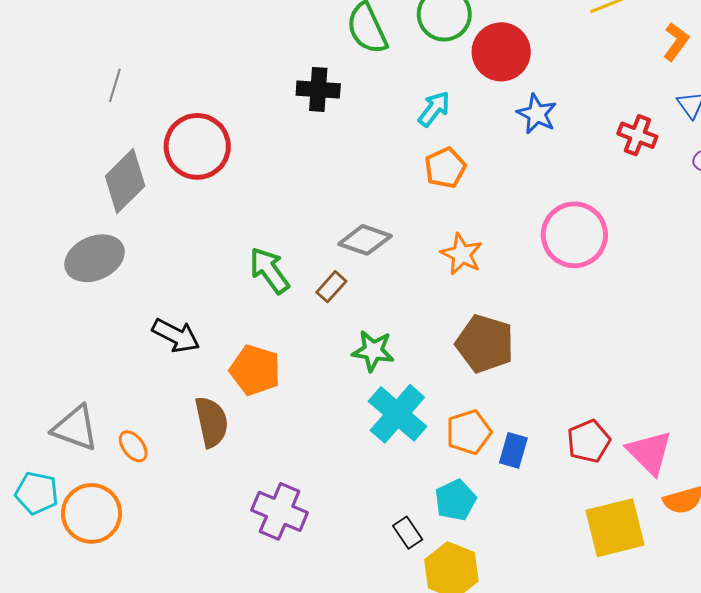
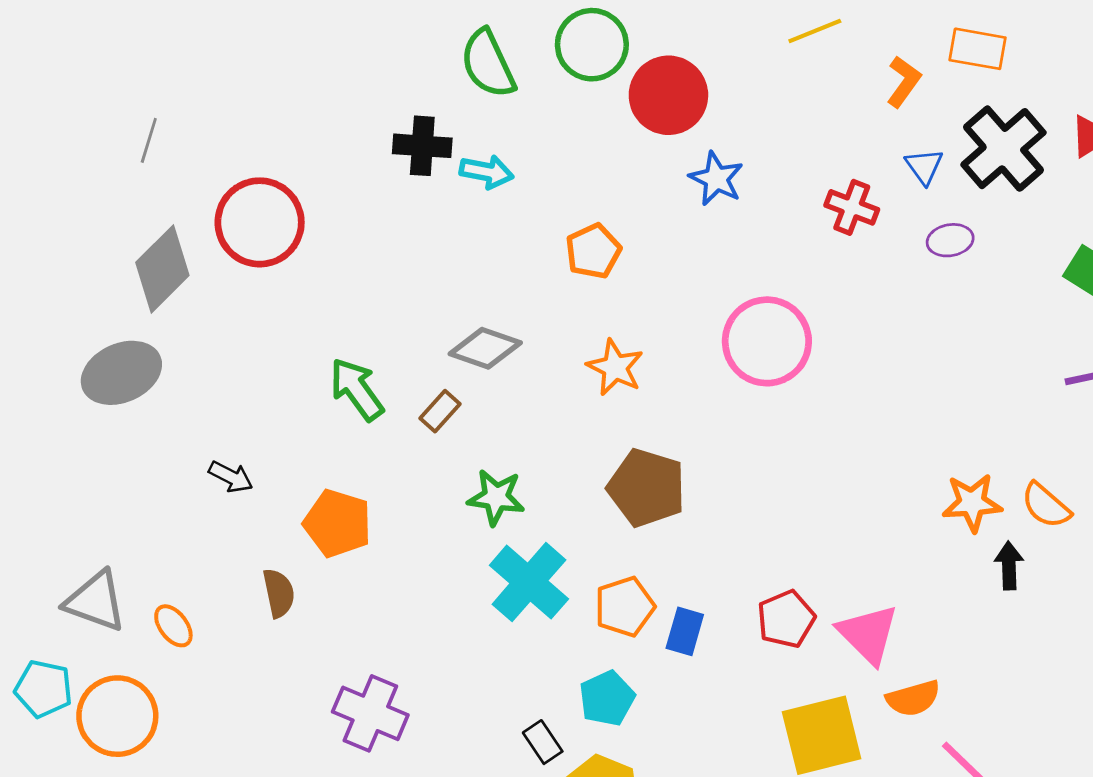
cyan arrow: (434, 109) -> (487, 172), moved, turned 63
black arrow: (176, 335) -> (231, 477), size x0.7
brown semicircle: (211, 422) -> (279, 593), size x0.7

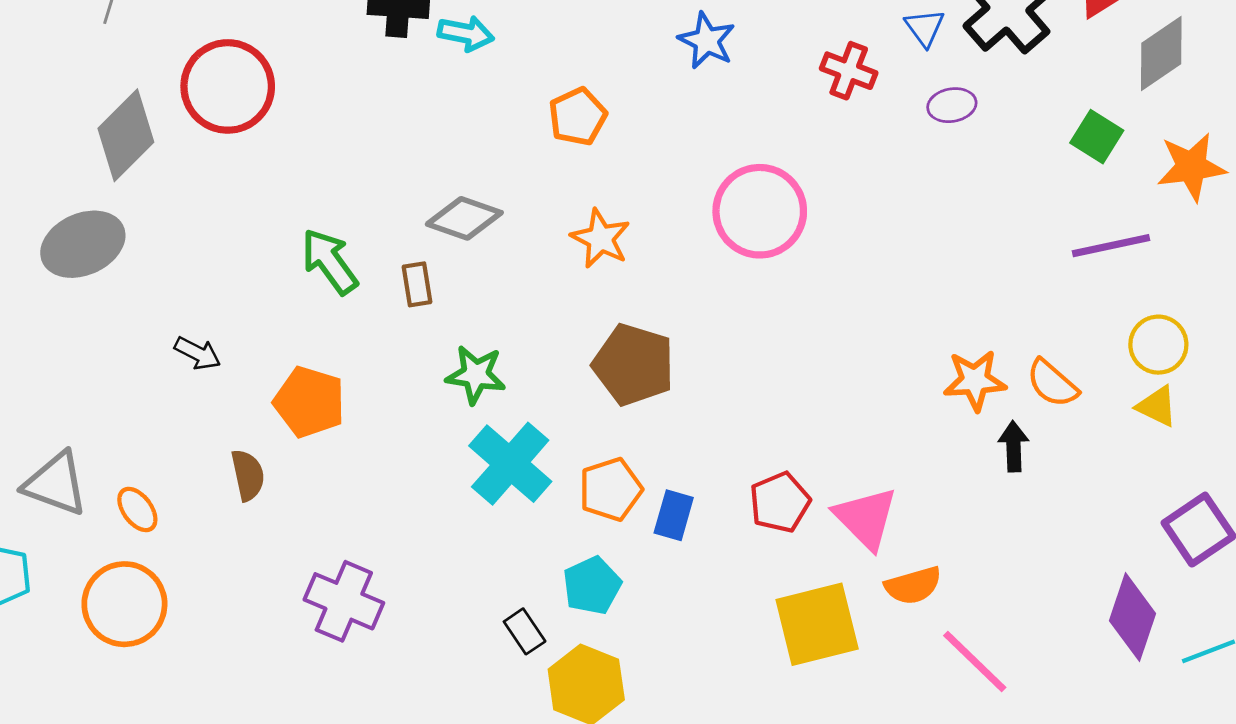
brown rectangle: (440, 411) -> (417, 284), turned -51
orange circle: (117, 716) -> (124, 604), moved

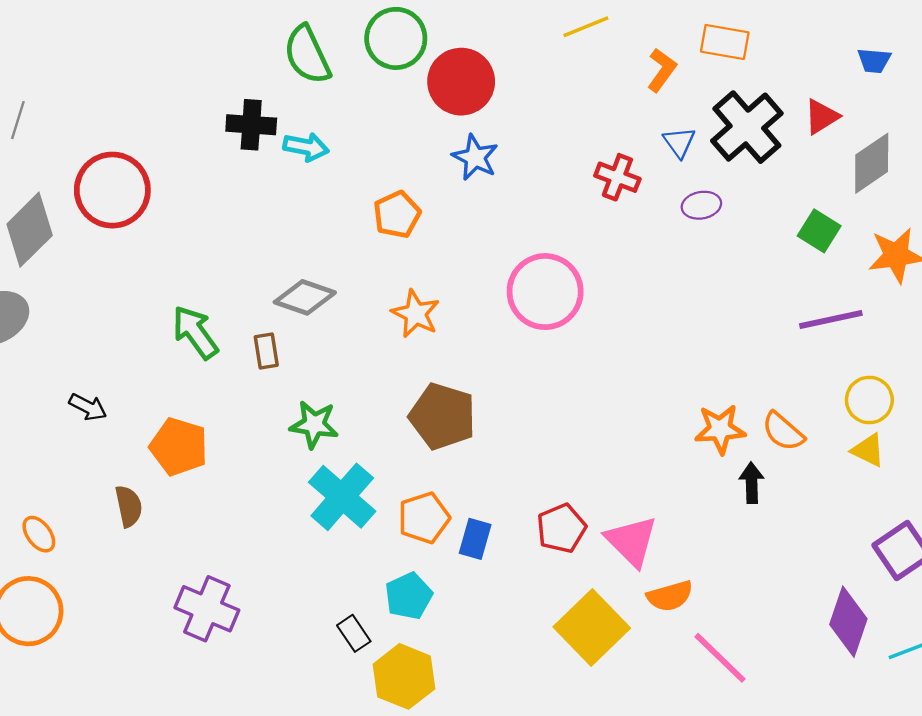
blue star: (707, 41) -> (475, 157), moved
yellow square: (817, 624) -> (592, 627), turned -30

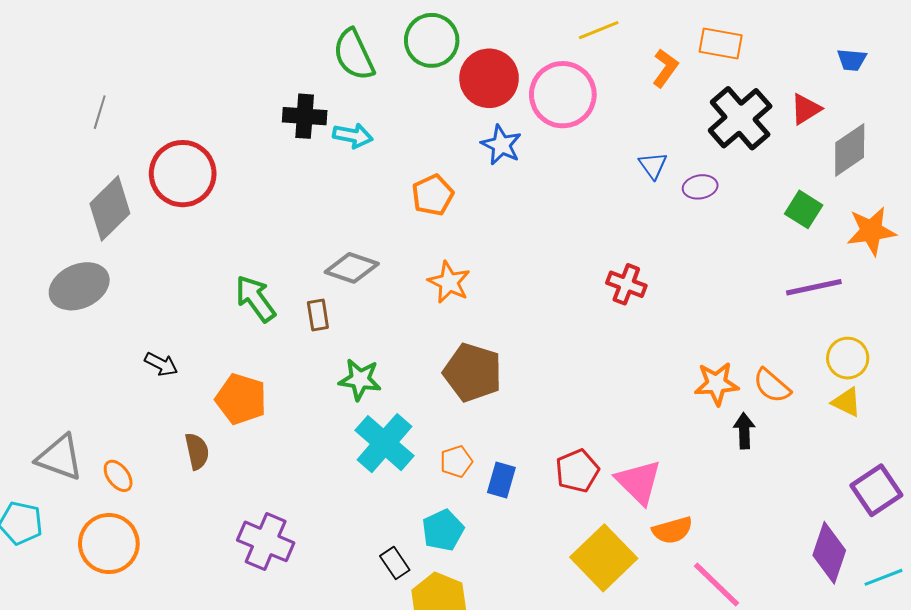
blue triangle: (679, 142) -> (653, 165), moved
red cross: (617, 177) -> (626, 284), moved
pink circle: (545, 292) -> (563, 95), moved
orange pentagon: (424, 518) -> (456, 462), size x0.7

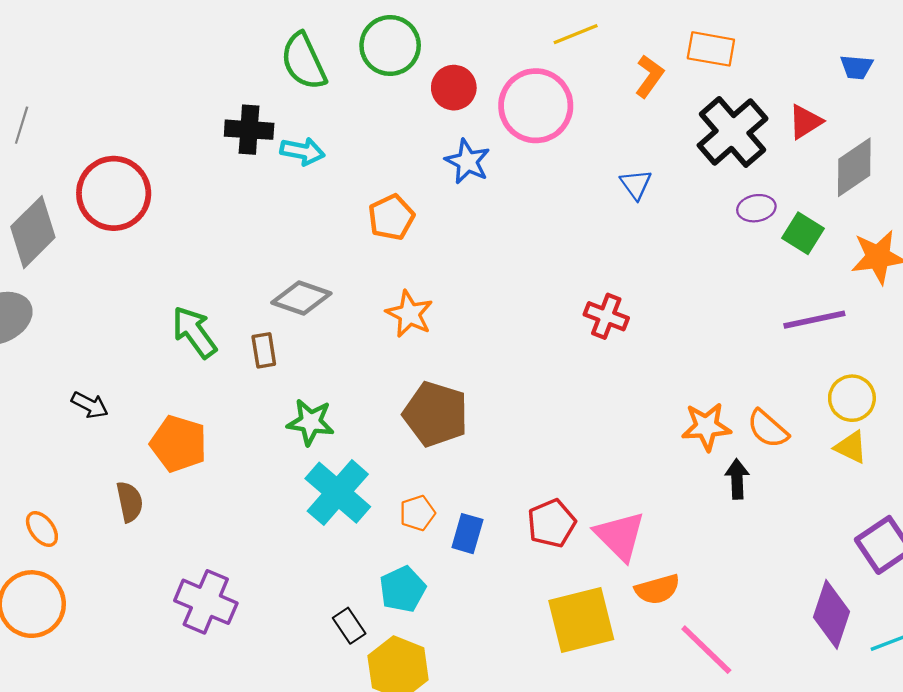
red circle: (489, 78) -> (454, 88), size x0.7
purple ellipse: (700, 187) -> (756, 208), moved
yellow square: (604, 558) -> (581, 620), turned 30

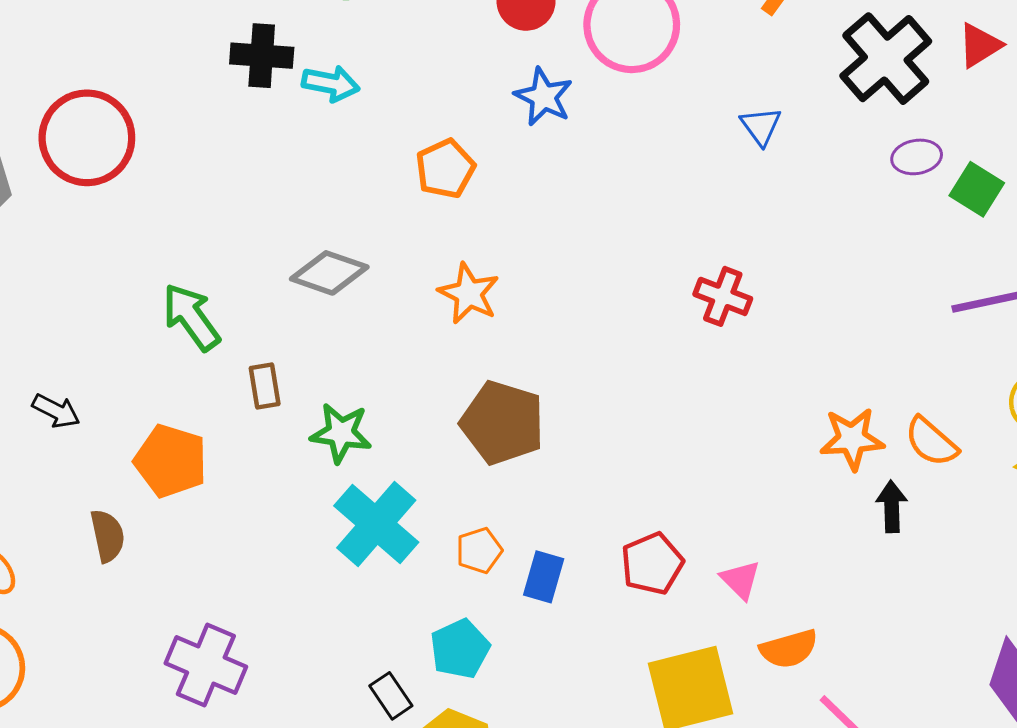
brown rectangle: (264, 350) -> (265, 386), moved
pink triangle: (620, 536) -> (740, 580), size x0.6

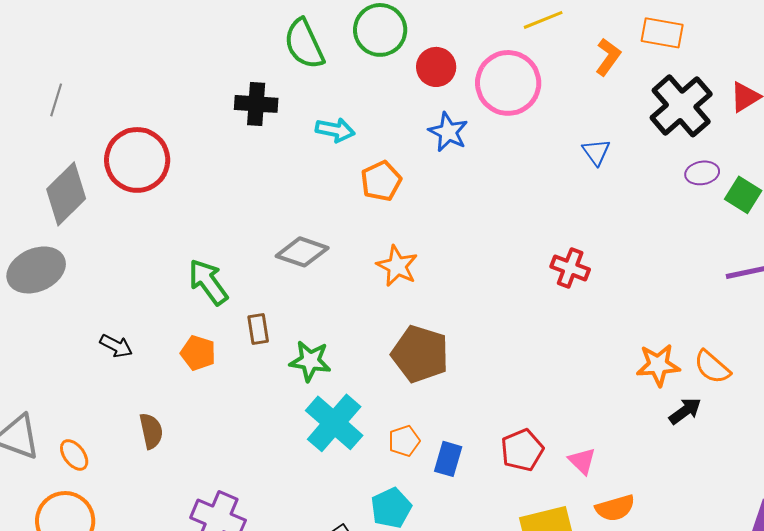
cyan arrow: (331, 84) -> (335, 130), moved
orange pentagon: (171, 461) -> (198, 353), moved, size x0.7
black arrow: (892, 506) -> (685, 411), turned 56

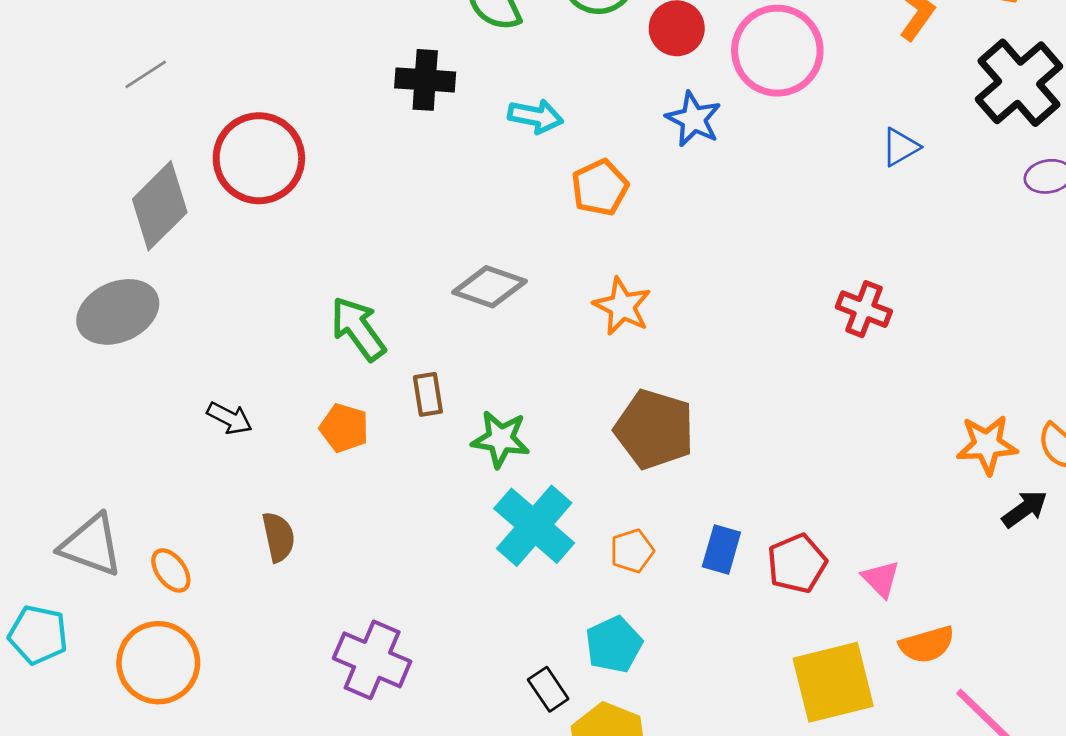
gray line: (56, 100) -> (146, 74), turned 40
blue triangle: (596, 152) -> (900, 147), turned 36
blue rectangle: (448, 459) -> (721, 549), moved

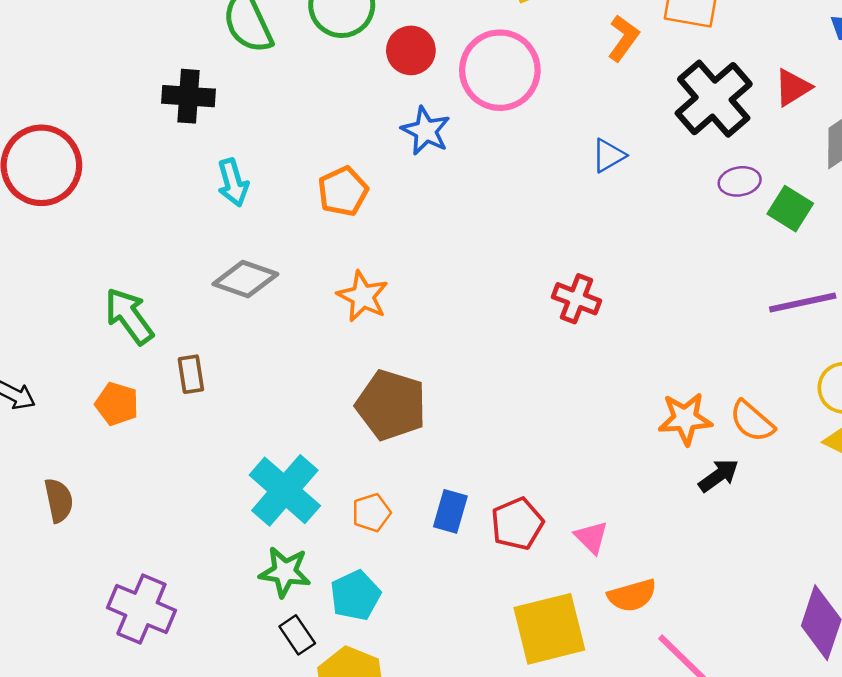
cyan arrow: (536, 116) -> (233, 183), moved, turned 63
green star: (501, 439) -> (285, 572), moved

